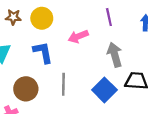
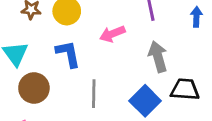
brown circle: (26, 89) -> (34, 88), moved

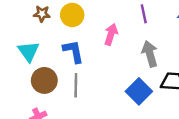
pink arrow: (112, 34) -> (111, 34), turned 130
gray line: (94, 94) -> (76, 85), moved

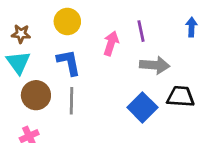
brown star: (42, 14) -> (21, 34), moved
purple line: (144, 14) -> (141, 31), moved
gray arrow: (150, 54) -> (155, 65), turned 110

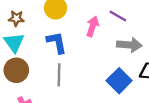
purple line: (141, 31) -> (118, 16), turned -48
brown circle: (36, 95) -> (16, 70), moved

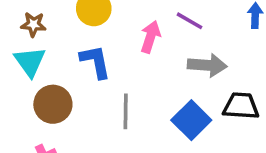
brown circle: (16, 70) -> (53, 104), moved
gray line: (59, 75) -> (126, 111), moved

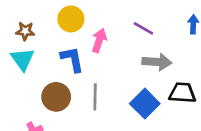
pink arrow: (150, 37) -> (99, 40), moved
brown circle: (53, 104) -> (56, 97), moved

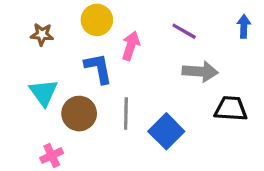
cyan triangle: (23, 59) -> (44, 93), moved
blue square: (145, 104) -> (166, 131), moved

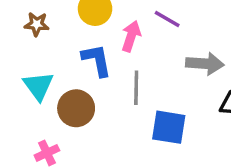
purple line: (184, 31) -> (167, 19), moved
gray line: (126, 114) -> (136, 88), moved
blue square: (166, 131) -> (169, 127), turned -36

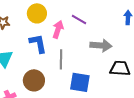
brown circle: (76, 108) -> (34, 80), moved

